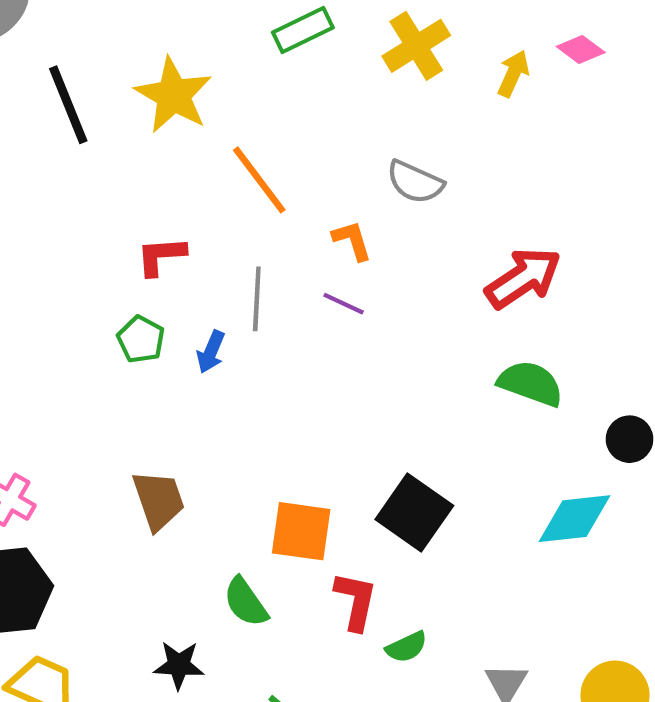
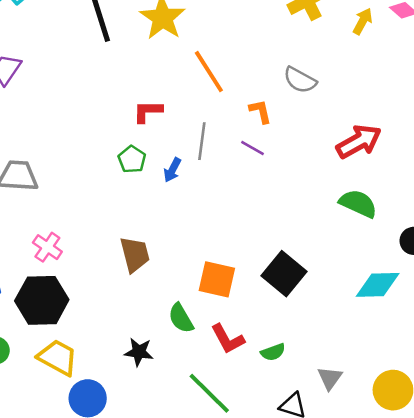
red L-shape: (356, 601) -> (228, 339), moved, turned 135

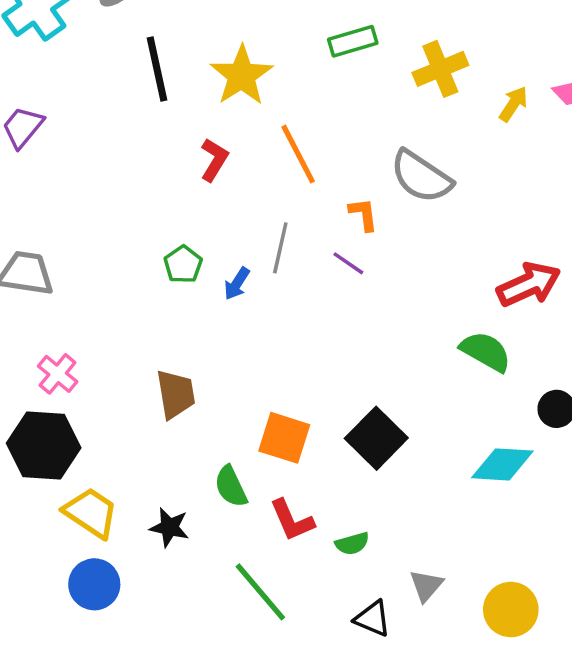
gray semicircle: (300, 80) -> (421, 177), size x1.4
red L-shape: (148, 111) -> (214, 160), moved, turned 116
red arrow: (359, 141) -> (529, 284), moved
yellow trapezoid: (58, 357) -> (91, 513), moved

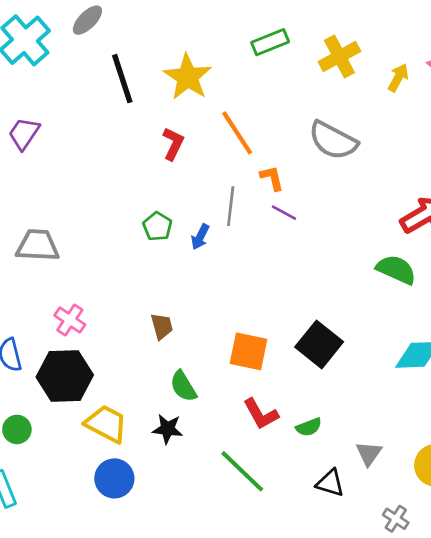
orange L-shape: (364, 214) -> (272, 178), moved
brown trapezoid: (176, 394) -> (162, 326), size x0.7
green semicircle: (231, 486) -> (183, 386), moved

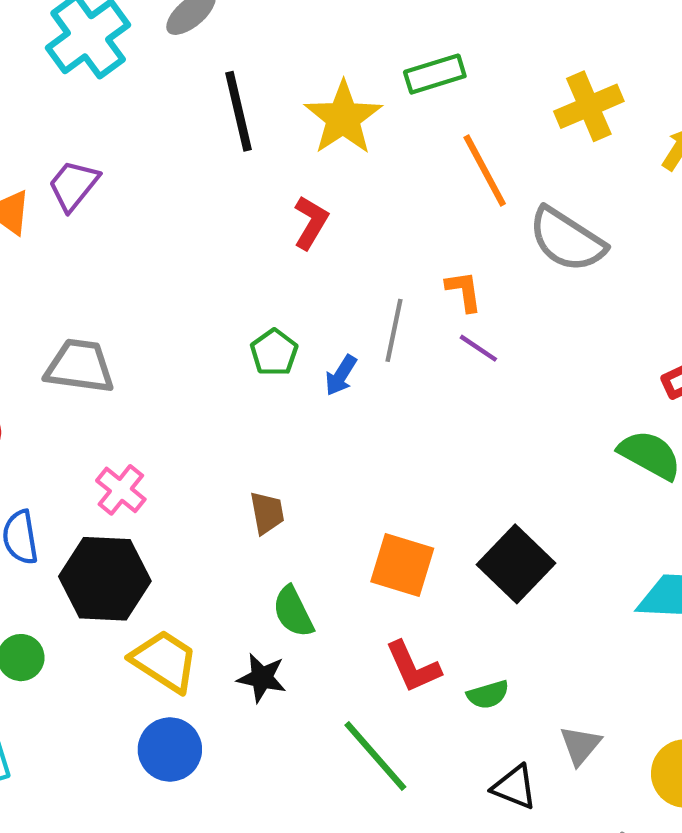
green rectangle: (270, 42) -> (435, 74), moved
orange line: (237, 133) -> (485, 171), moved

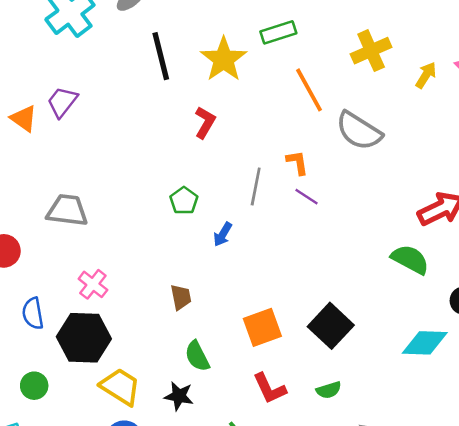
blue arrow: (341, 375) -> (223, 234), moved
orange square: (402, 565) -> (262, 327), turned -36
green semicircle: (488, 695) -> (329, 390), moved

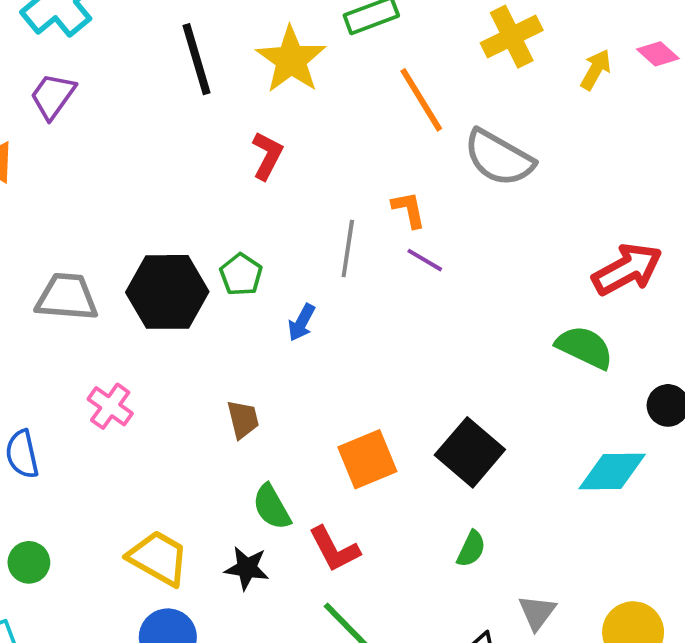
purple trapezoid: (62, 102) -> (53, 96), moved
black hexagon: (84, 338) -> (167, 292), moved
red L-shape: (270, 388) -> (334, 549), moved
green semicircle: (329, 390) -> (471, 549), turned -45

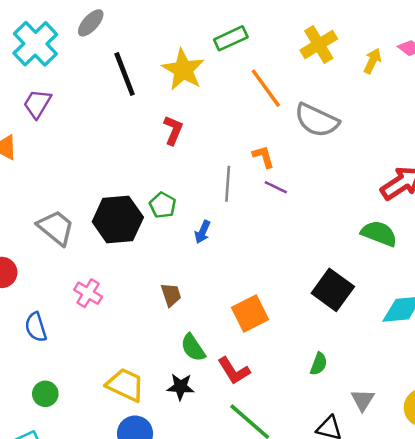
gray trapezoid: (67, 297) -> (56, 228), turned 39
black square: (470, 452) -> (333, 290), moved

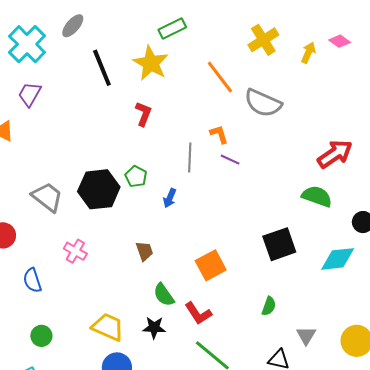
green rectangle: (231, 38) -> (172, 28), moved
black square: (333, 290) -> (279, 244), turned 36

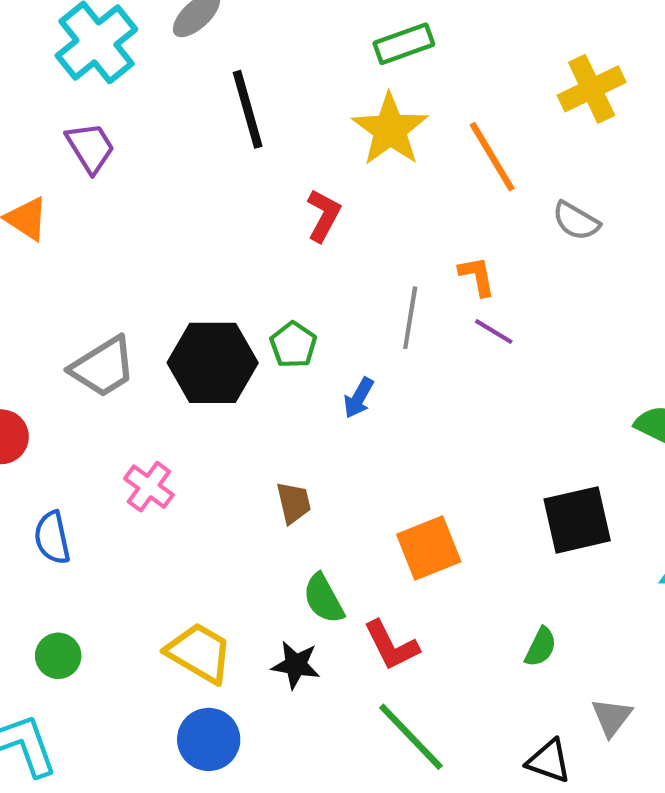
yellow star: (151, 63) -> (390, 130), moved
purple trapezoid: (30, 94) -> (90, 148), turned 112
gray semicircle: (263, 103) -> (576, 221), size x0.6
gray trapezoid: (47, 197) -> (103, 367), turned 104

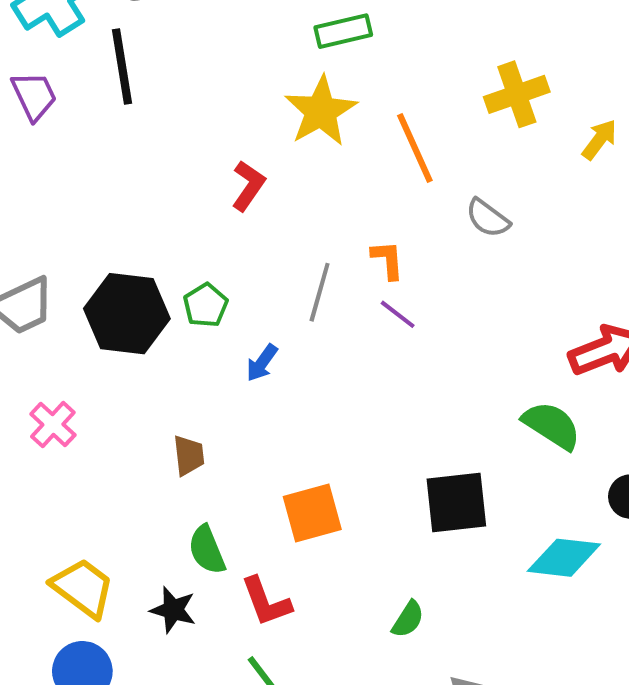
black line: (248, 109) -> (122, 67), moved

